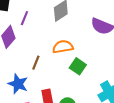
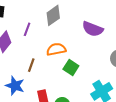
purple line: (24, 18) -> (27, 29), moved

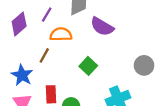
purple semicircle: (93, 29) -> (102, 27), moved
orange semicircle: (56, 49) -> (61, 34), moved

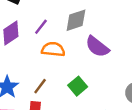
brown line: (44, 55) -> (40, 86), moved

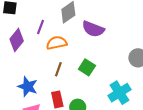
brown line: (40, 86) -> (58, 69), moved

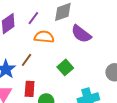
brown line: (58, 69) -> (27, 60), moved

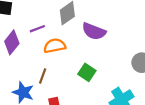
purple line: (33, 18) -> (37, 29), turned 48

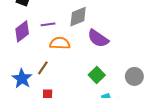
green square: (87, 72) -> (97, 75), moved

